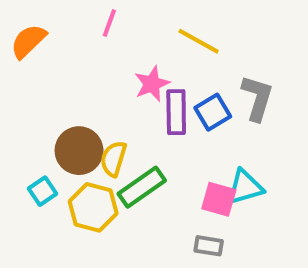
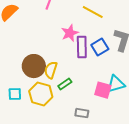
green rectangle: (142, 187) -> (65, 84), size x0.6
cyan square: (43, 191) -> (15, 94), moved, turned 32
gray rectangle: (209, 246) -> (82, 113), moved

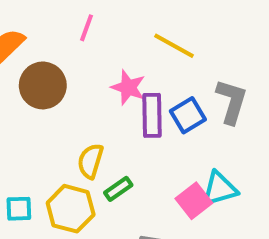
pink star: (70, 33) -> (128, 87), turned -30
brown circle: (34, 66) -> (43, 85), moved
pink square: (103, 90) -> (194, 201), turned 36

